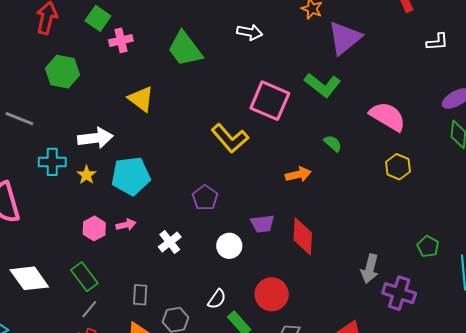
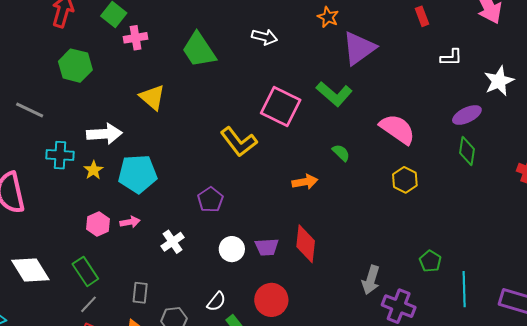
purple trapezoid: (262, 224) -> (267, 247), moved

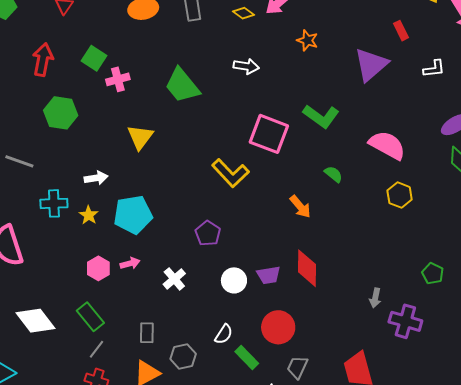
purple triangle: (359, 48) -> (371, 65), moved
yellow triangle: (152, 97) -> (140, 137), turned 32
white arrow: (104, 134) -> (96, 178), size x0.7
orange arrow: (305, 182) -> (300, 207), turned 65
gray arrow: (371, 280) -> (375, 298), size x0.7

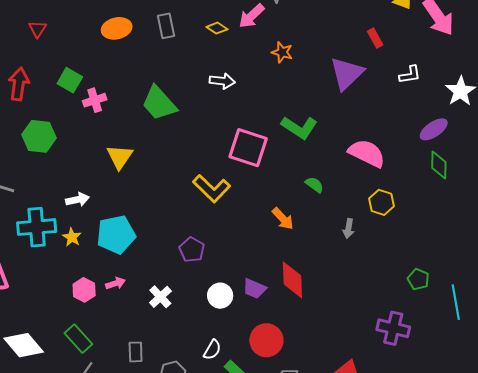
cyan cross: (54, 203) -> (37, 227), size x1.4
purple trapezoid: (269, 275) -> (254, 289), turned 35
gray arrow: (375, 298) -> (348, 228), moved

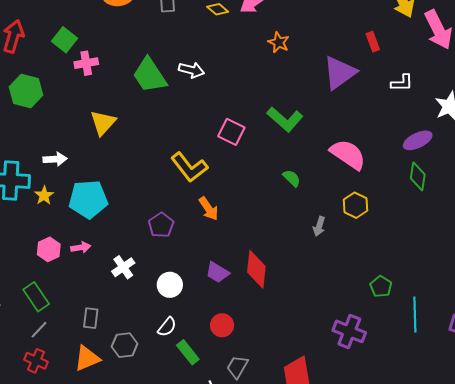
white arrow: (222, 81) -> (191, 70), moved
pink square: (248, 148) -> (231, 132), size x0.7
orange arrow: (283, 219) -> (209, 209), moved
white circle: (220, 296) -> (170, 285), moved
red circle: (266, 340) -> (222, 325), size x0.7

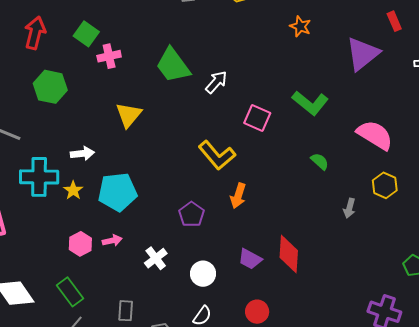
white arrow: (191, 70) -> (216, 82), moved, turned -60
orange arrow: (209, 209) -> (238, 196), turned 55

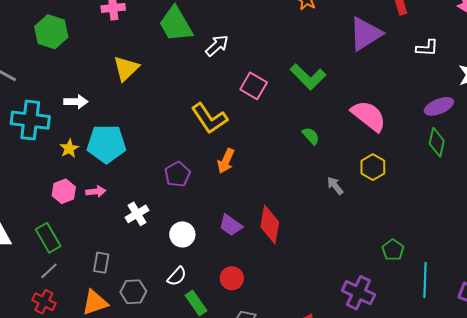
yellow star: (73, 190) -> (69, 148), moved
gray arrow: (349, 208) -> (335, 186), turned 120

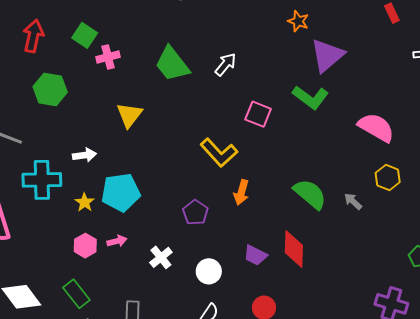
purple triangle: (365, 34) -> (327, 55), moved
white arrow: (217, 46) -> (225, 64), moved
green semicircle: (311, 136) -> (310, 194), moved, size x1.8

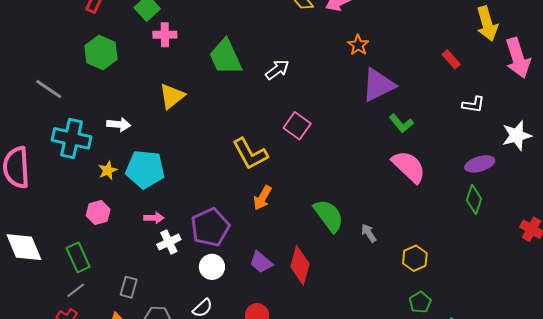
red rectangle: (392, 13) -> (451, 59), turned -30
green L-shape: (311, 97) -> (401, 123), moved, size x0.7
yellow hexagon: (388, 177) -> (415, 258), moved
purple pentagon: (195, 212) -> (210, 227), moved, size x1.5
pink arrow: (117, 241) -> (154, 218), moved

